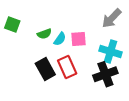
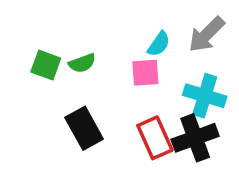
green square: (12, 25) -> (46, 65), moved
cyan semicircle: (60, 39) -> (159, 44), moved
red rectangle: (67, 67) -> (155, 138), moved

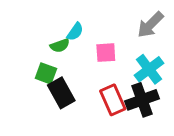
cyan semicircle: (159, 44) -> (75, 32), moved
green square: (46, 65) -> (46, 73), moved
cyan cross: (205, 96) -> (149, 69), turned 36

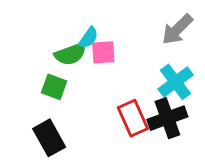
green semicircle: (60, 46) -> (70, 54), size x1.4
pink square: (106, 53) -> (103, 52), moved
black rectangle: (61, 93) -> (49, 138), moved

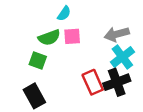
gray arrow: (177, 29) -> (117, 34), moved, turned 30
cyan semicircle: (89, 38) -> (64, 14), moved

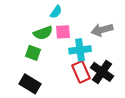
cyan cross: (122, 57) -> (80, 50), moved, turned 30
black cross: (117, 82) -> (102, 72), turned -35
black rectangle: (34, 96) -> (30, 84), turned -30

